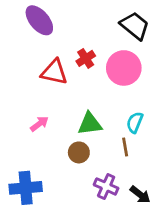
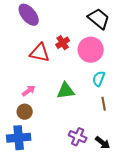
cyan semicircle: (135, 122) -> (99, 79), moved
brown line: (125, 147) -> (104, 104), moved
brown circle: (79, 152) -> (25, 112), moved

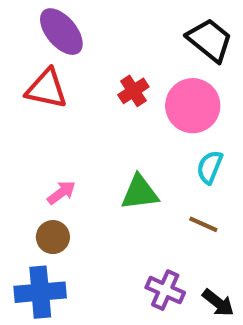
red triangle: (40, 53) -> (47, 89), moved
brown line: (104, 104) -> (203, 224), moved, turned -56

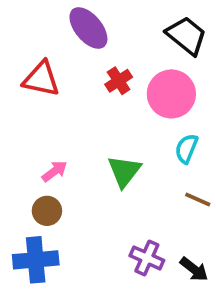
purple ellipse: (61, 32) -> (88, 28), moved
green triangle: (140, 193) -> (124, 171), turned -45
brown line: (203, 224) -> (198, 200), moved

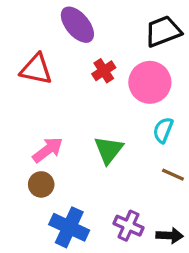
black trapezoid: (186, 36) -> (163, 31), turned -60
pink arrow: (55, 171) -> (48, 150), size x1.4
blue cross: (36, 260) -> (69, 227), moved, turned 30
black arrow: (194, 269) -> (170, 236), turned -35

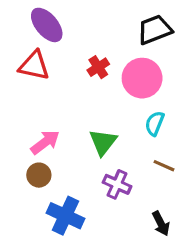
purple ellipse: (77, 25) -> (47, 25), moved
purple cross: (128, 226) -> (117, 184), moved
black arrow: (170, 236) -> (161, 223), turned 60

